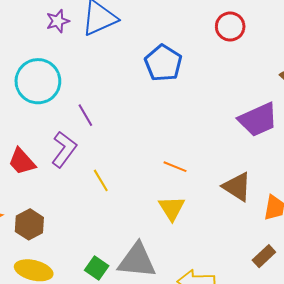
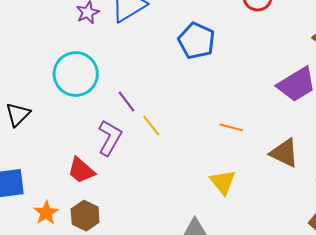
red trapezoid: (22, 162) -> (81, 170), moved
orange line: (175, 167) -> (231, 127), moved
yellow line: (101, 180) -> (151, 126), moved

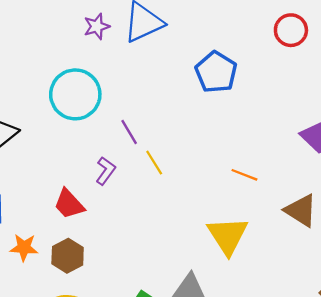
purple L-shape: (110, 138) -> (106, 171), size x0.7
yellow triangle: (223, 182) -> (228, 236), size x1.4
orange star: (46, 213) -> (24, 247), turned 30

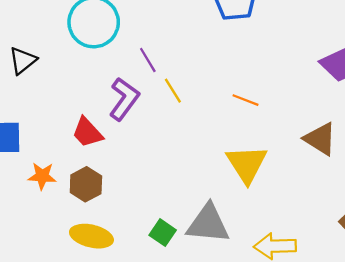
purple L-shape: (106, 171) -> (124, 99), size x1.5
orange line: (244, 175) -> (245, 100), moved

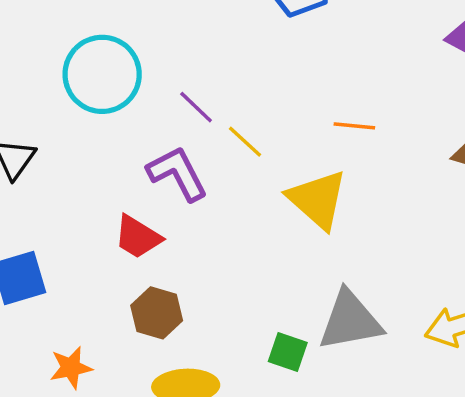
purple L-shape: (124, 99) -> (177, 173), turned -48
yellow triangle: (247, 164) -> (317, 199), moved
orange star: (42, 176) -> (71, 368), moved

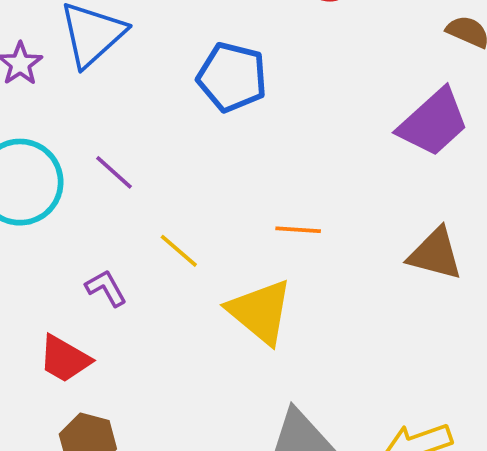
purple line: (196, 107) -> (114, 172), moved
purple L-shape: (177, 173) -> (106, 288), size x0.6

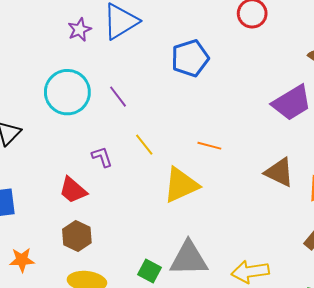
blue pentagon: (232, 77) -> (190, 58), turned 30
yellow triangle: (260, 312) -> (181, 185), turned 45

